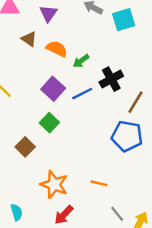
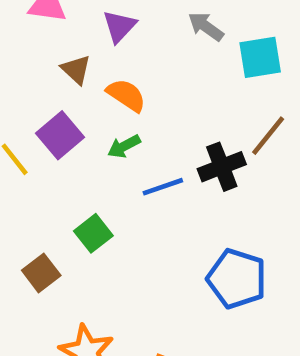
green arrow: (81, 61) -> (124, 146), moved
purple square: (53, 89) -> (60, 135), moved
brown line: (136, 102) -> (268, 136), moved

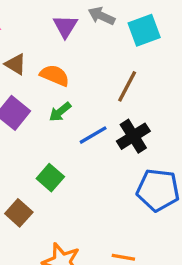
purple triangle: (119, 26) -> (65, 26), moved
brown line: (268, 136) -> (127, 86), moved
black cross: (222, 167) -> (133, 136), moved

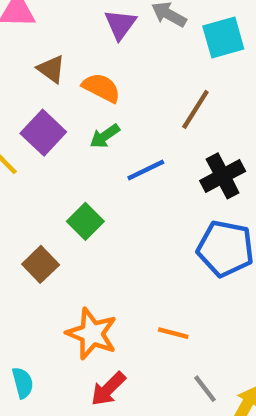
black cross: (133, 136) -> (223, 176), moved

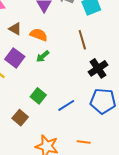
brown line: (195, 109) -> (82, 40), turned -42
blue line: (146, 170) -> (66, 105), moved

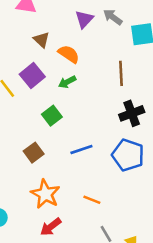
green square: (38, 96) -> (52, 116), moved
brown square: (20, 118) -> (34, 153), moved

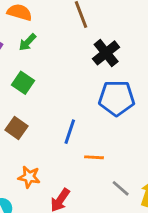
blue line: (81, 149) -> (70, 132), moved, turned -35
orange star: (45, 194) -> (29, 177), moved, size x0.7

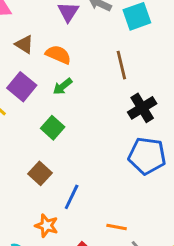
blue line: (70, 132) -> (72, 197), moved
orange line: (94, 157) -> (117, 227), moved

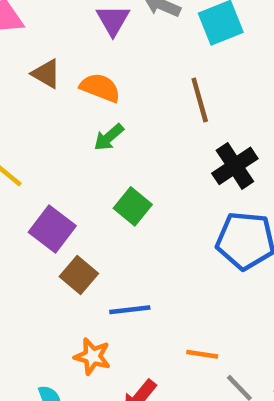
purple square: (22, 87) -> (52, 229), moved
green square: (53, 128) -> (133, 206), moved
blue line: (72, 197) -> (130, 310), turned 60

